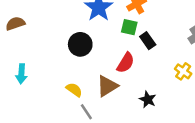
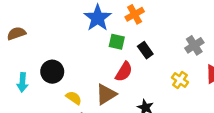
green square: (129, 27) -> (117, 42), moved
black circle: (80, 44) -> (52, 72), moved

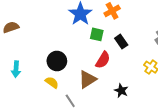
black circle: (52, 72) -> (57, 61), moved
yellow semicircle: (74, 98) -> (52, 82), moved

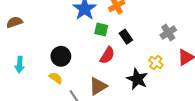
brown triangle: (88, 79) -> (98, 86), moved
black star: (121, 91) -> (137, 79), moved, size x1.5

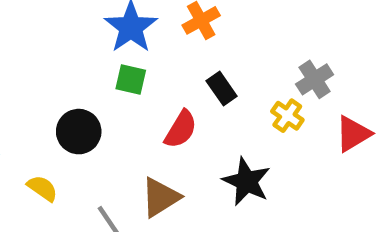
green square: (101, 29) -> (131, 79), moved
yellow cross: (156, 62) -> (287, 116), moved
yellow semicircle: (56, 78) -> (42, 188), moved

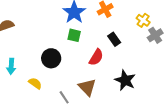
yellow cross: (287, 116) -> (143, 20), moved
brown triangle: (160, 197) -> (87, 87), turned -42

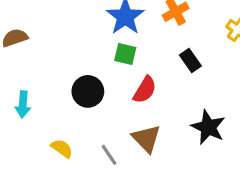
red semicircle: (96, 57) -> (145, 90), moved
yellow semicircle: (35, 83) -> (62, 148), moved

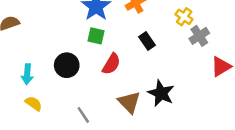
cyan arrow: (23, 104) -> (27, 74), moved
brown triangle: (146, 139) -> (129, 102), moved
yellow semicircle: (62, 148) -> (34, 103), moved

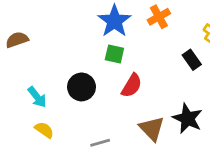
black rectangle: (147, 41) -> (192, 60), moved
cyan arrow: (27, 74) -> (37, 97), turned -42
gray line: (83, 115) -> (100, 143), turned -72

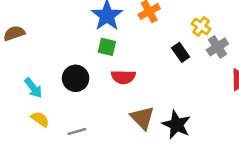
red semicircle: (132, 86) -> (123, 77), turned 60
black star: (188, 118) -> (177, 125), moved
gray line: (100, 143) -> (77, 132), moved

